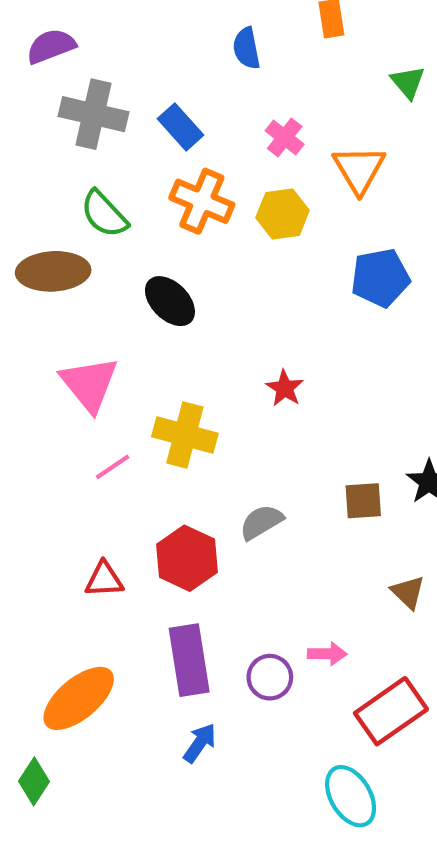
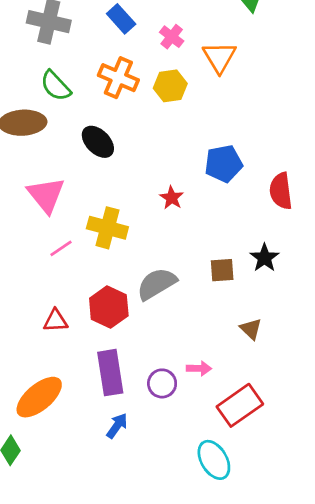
blue rectangle: (181, 127) -> (121, 19), moved
blue pentagon: (380, 278) -> (224, 164), moved
gray semicircle: (261, 522) -> (157, 284), size x1.4

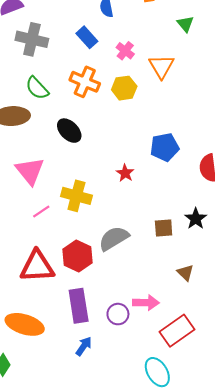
red triangle: (56, 321) -> (37, 266), size x1.8
pink arrow: (199, 368) -> (146, 303), size x1.4
orange ellipse: (39, 397) -> (25, 324), turned 57

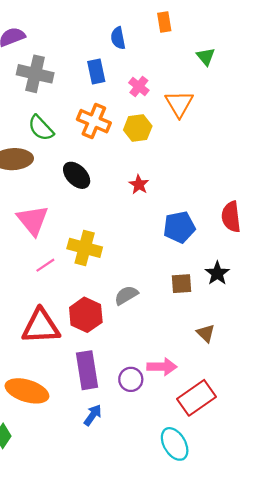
blue rectangle: (87, 37) -> (96, 71), turned 30
blue pentagon: (165, 147) -> (179, 227), moved
red star: (125, 173) -> (139, 185), moved
gray semicircle: (114, 238) -> (126, 295), size x0.7

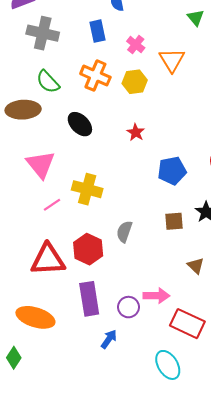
gray semicircle: (126, 295) -> (124, 232), turned -40
red rectangle: (197, 398) -> (187, 324), turned 60
blue arrow: (93, 415) -> (109, 339), moved

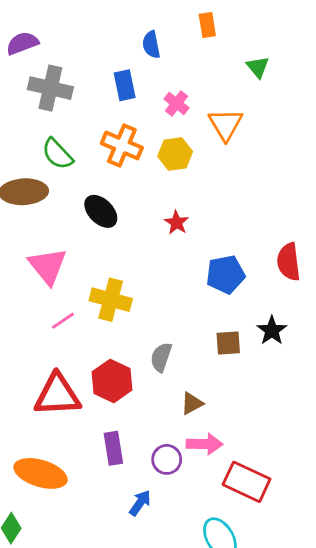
brown triangle: (196, 266) -> (192, 403), moved, turned 48
purple rectangle: (89, 299) -> (113, 448), size x0.7

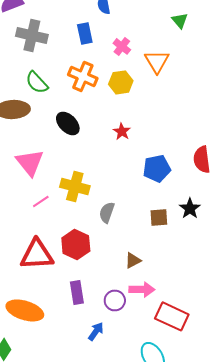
gray semicircle: (161, 357) -> (107, 212), moved

